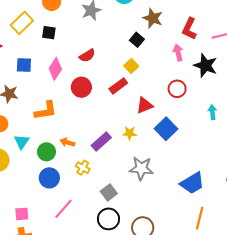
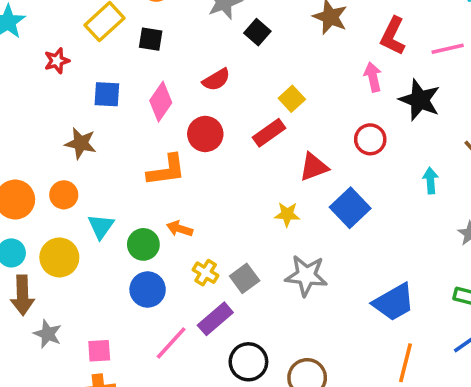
black square: (137, 40) -> (257, 32), moved
orange L-shape: (46, 111) -> (166, 170), moved
purple rectangle: (101, 142) -> (215, 319), moved
gray square: (109, 192) -> (245, 278), moved

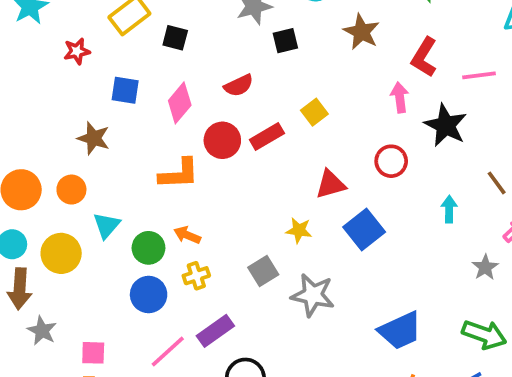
black square: (257, 32) -> (285, 41), turned 30
red rectangle: (269, 133) -> (267, 137), moved
yellow cross: (206, 273) -> (196, 276), moved, turned 35
gray square: (245, 278) -> (263, 271), moved

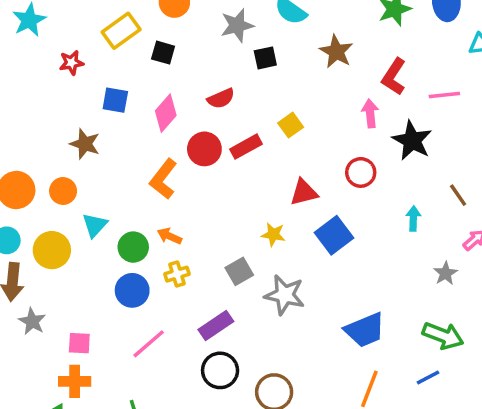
orange L-shape: (179, 174) -> (163, 179), turned 129
purple rectangle: (215, 331) -> (216, 325), moved

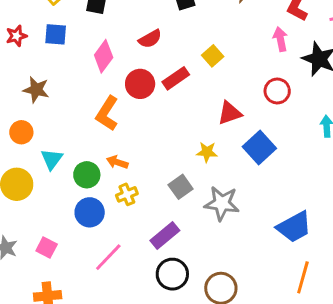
red star: (71, 63) -> (16, 36), moved
blue square: (115, 100) -> (56, 34), moved
pink square: (79, 343) -> (47, 248), moved, turned 30

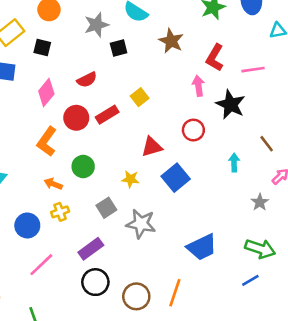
green circle: (87, 175) -> (83, 166), moved
orange line: (303, 277) -> (175, 293), moved

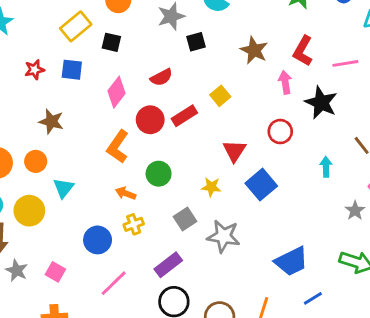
brown star: (171, 41) -> (254, 50), moved
red triangle: (152, 147) -> (234, 151), turned -40
blue line: (250, 280) -> (313, 298), moved

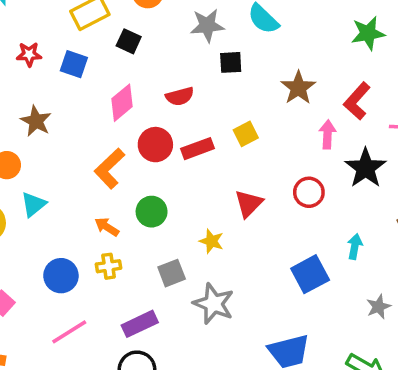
blue square: (261, 185) -> (310, 274), moved

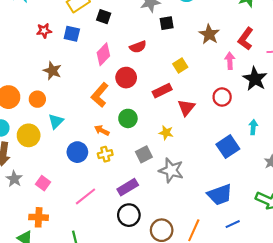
red rectangle: (198, 149) -> (162, 91), moved
blue circle: (61, 276) -> (77, 152), moved

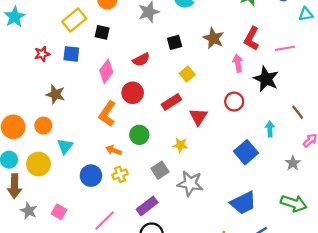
black square: (167, 23) -> (175, 42), moved

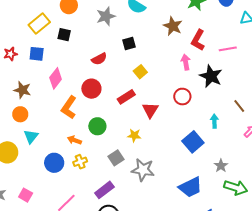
brown star: (213, 38) -> (173, 26), moved
pink diamond: (106, 71) -> (56, 78), moved
orange circle: (43, 126) -> (20, 114), moved
gray star: (293, 163) -> (221, 166), moved

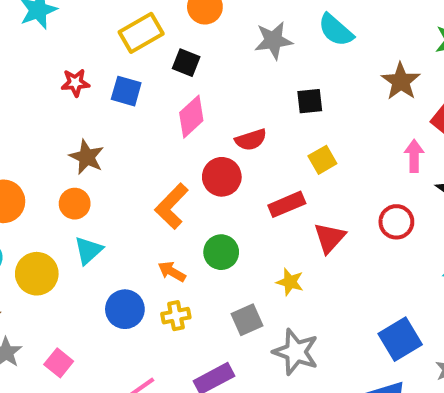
red semicircle: (99, 59) -> (251, 140), moved
pink diamond: (56, 78) -> (191, 117), moved
blue square: (193, 142) -> (400, 339), moved

